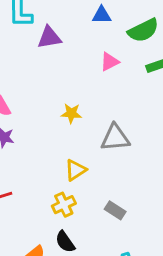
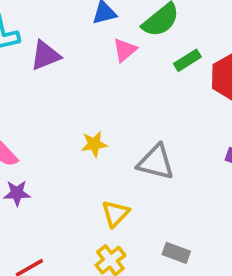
pink triangle: (110, 62) -> (125, 50), moved
gray triangle: (115, 138) -> (156, 162), turned 32

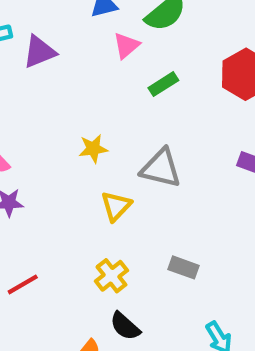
green rectangle: (187, 60) -> (163, 84), moved
yellow triangle: (115, 214) -> (116, 206), moved

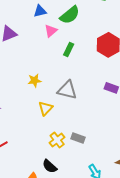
green rectangle: (163, 84) -> (69, 50), turned -32
yellow cross: (111, 276) -> (57, 140), moved

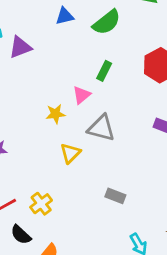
pink triangle: (51, 31) -> (82, 95), moved
yellow cross: (57, 140) -> (41, 204), moved
black semicircle: (50, 166) -> (21, 235), moved

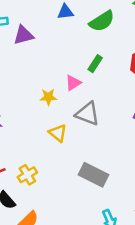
yellow triangle: (70, 153) -> (58, 133), turned -42
gray rectangle: (115, 196) -> (94, 175), size x1.6

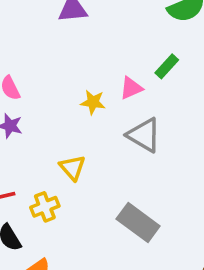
yellow triangle: (58, 133) -> (72, 168), moved

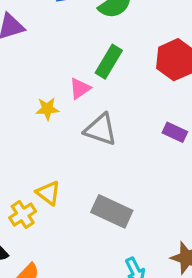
green rectangle: (167, 66) -> (109, 62), size x1.4
yellow triangle: (72, 168) -> (48, 193), moved

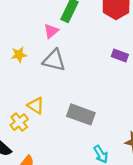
yellow star: (47, 109) -> (19, 55), moved
gray triangle: (101, 129) -> (54, 60), moved

